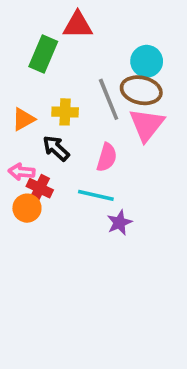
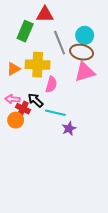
gray line: (109, 99) -> (60, 43), moved
yellow cross: (65, 112) -> (38, 65), size x1.6
pink triangle: (147, 125) -> (85, 72), turned 35
black arrow: (56, 148) -> (35, 100), moved
pink semicircle: (107, 157) -> (51, 85), moved

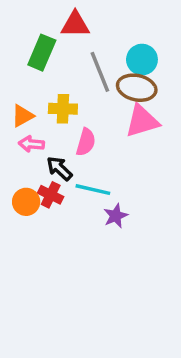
yellow cross: (38, 65) -> (63, 109), size x0.7
pink arrow: (12, 99) -> (31, 144), moved
red cross: (23, 109) -> (51, 195), moved

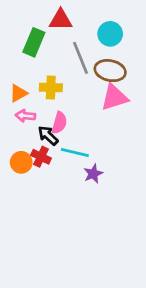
cyan circle: (142, 60) -> (110, 34), moved
pink semicircle: (86, 142) -> (59, 123), moved

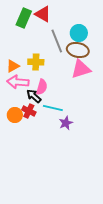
red triangle: (61, 20) -> (43, 14), turned 30
cyan circle: (110, 34) -> (79, 33), moved
green rectangle: (34, 42) -> (24, 18), moved
pink arrow: (25, 116) -> (18, 82), size x1.5

